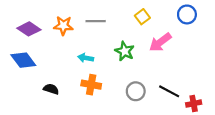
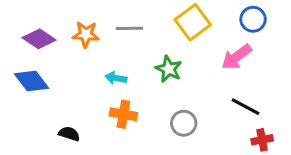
yellow square: (142, 17) -> (193, 22), size x1.6
pink arrow: (160, 42) -> (236, 57), moved
black semicircle: (51, 89) -> (69, 134), moved
black line: (169, 91) -> (245, 107), moved

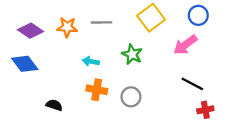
gray circle: (184, 123) -> (131, 97), moved

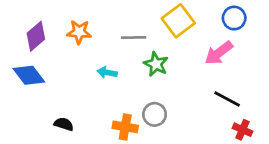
gray line: (101, 22) -> (134, 38), moved
purple diamond: (31, 31) -> (36, 36), turned -75
orange cross: (97, 90) -> (125, 127), moved
red cross: (205, 110) -> (243, 130), turned 35

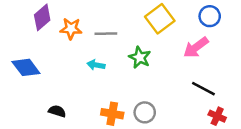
purple diamond: (36, 36) -> (42, 17), moved
gray line: (134, 38) -> (106, 34), moved
gray circle: (155, 114) -> (145, 112), moved

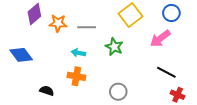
orange cross: (112, 114) -> (76, 76), moved

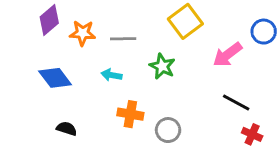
blue circle: (171, 13) -> (264, 32), moved
blue diamond: (21, 55) -> (55, 78), moved
orange cross: (76, 76) -> (130, 114), moved

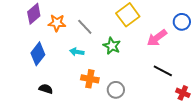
gray line: (123, 39) -> (85, 27), turned 48
blue diamond: (55, 78) -> (38, 54), turned 75
red cross: (252, 134) -> (183, 93), moved

